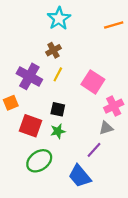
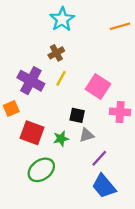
pink cross: (114, 106) -> (120, 112), turned 30
black square: (58, 109) -> (77, 115), moved
gray triangle: (106, 128) -> (86, 135), moved
blue trapezoid: (80, 176) -> (104, 186), moved

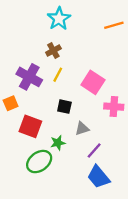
black square: (77, 115) -> (64, 107), moved
green star: (61, 139) -> (58, 143), moved

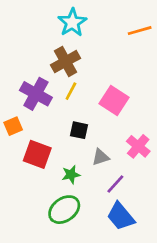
brown cross: (53, 51) -> (66, 62), size x1.5
pink cross: (114, 107) -> (138, 146), moved, turned 36
green ellipse: (39, 162) -> (64, 210), moved

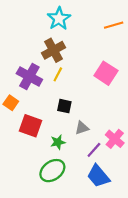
pink square: (114, 101) -> (106, 73), moved
orange square: (13, 126) -> (11, 103), turned -32
pink cross: (138, 146) -> (115, 139), moved

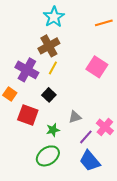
black square: (64, 106) -> (49, 95), moved, turned 32

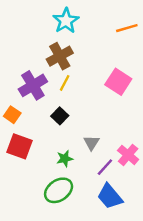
purple cross: (27, 70) -> (33, 85), turned 30
red square: (28, 115) -> (19, 146), moved
gray triangle: (75, 117) -> (91, 143), turned -40

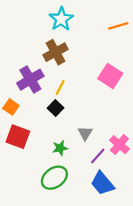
yellow line: (65, 83) -> (60, 88), moved

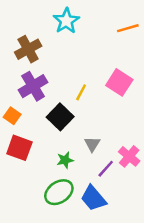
brown cross: (56, 52) -> (28, 49), moved
yellow line: (60, 88) -> (81, 92), moved
black square: (56, 108) -> (60, 117), size x1.5
blue trapezoid: (102, 183) -> (93, 198), moved

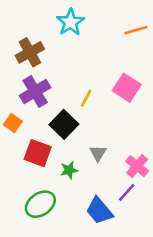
red square: (19, 148) -> (38, 153), moved
purple line: (106, 169) -> (127, 192), moved
green ellipse: (59, 192) -> (40, 204), moved

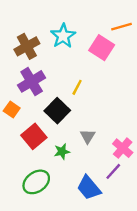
cyan star: (70, 22) -> (63, 36), moved
pink square: (127, 88) -> (102, 48), moved
red square: (38, 153) -> (34, 136), turned 30

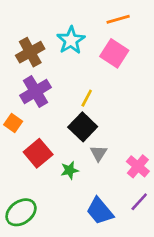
orange line: (122, 27) -> (118, 19), moved
black square: (57, 111) -> (83, 127), moved
purple line: (113, 171) -> (139, 202), moved
green ellipse: (36, 182) -> (21, 212), moved

